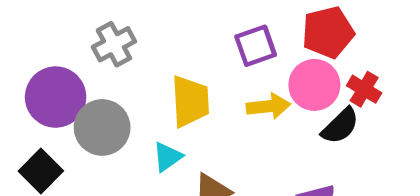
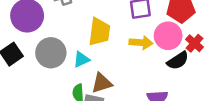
gray circle: (102, 127) -> (51, 53), moved

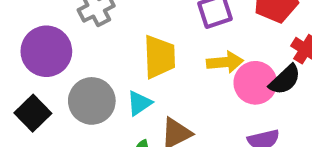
pink circle: (168, 36) -> (255, 83), moved

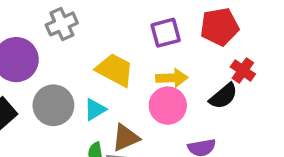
yellow trapezoid: (159, 57) -> (115, 70), turned -63
pink circle: (255, 83) -> (168, 106), moved

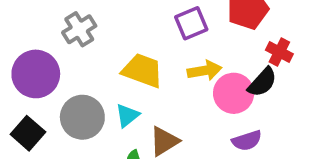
pink circle: (168, 106) -> (234, 93), moved

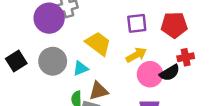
red cross: (279, 52) -> (186, 57), turned 35
yellow arrow: (205, 70) -> (136, 55), turned -36
purple circle: (36, 74) -> (49, 18), moved

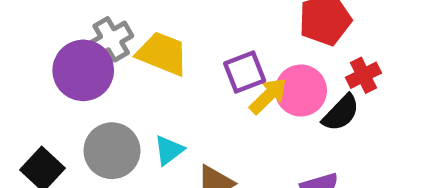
purple square: (137, 23) -> (245, 72), moved
yellow trapezoid: (98, 44) -> (162, 54), moved
pink circle: (150, 74) -> (301, 91), moved

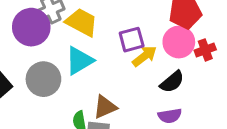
pink circle: (301, 91) -> (179, 42), moved
black semicircle: (341, 113) -> (172, 82), moved
cyan triangle: (169, 150) -> (79, 61), moved, size x1.5

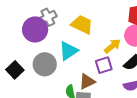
yellow trapezoid: (82, 22) -> (82, 25), moved
purple square: (132, 40) -> (104, 65), moved

